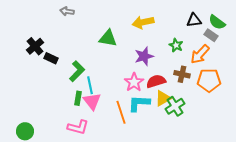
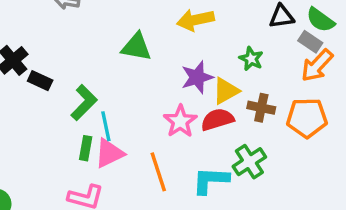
orange arrow: (200, 54) -> (317, 65), moved
yellow triangle: (163, 98) -> (226, 91), moved
pink triangle: (92, 101) -> (109, 153), turned 42
cyan L-shape: (139, 103) -> (211, 180), moved

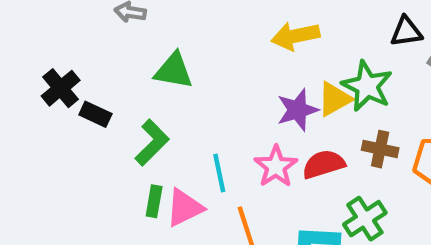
green triangle: (136, 47) -> (174, 71), moved
green star: (251, 59) -> (367, 86), size x1.6
yellow triangle: (226, 91) -> (334, 99), moved
cyan line: (106, 126) -> (219, 173), moved

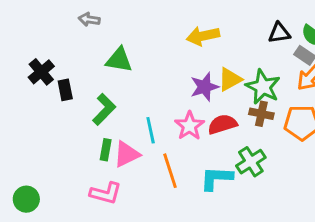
green star: (367, 86) -> (263, 87), moved
black rectangle: (95, 114) -> (65, 90), turned 54

